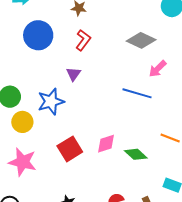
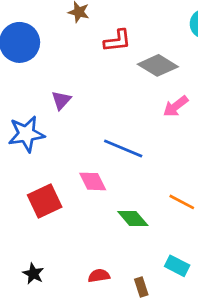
red L-shape: (83, 40) -> (117, 41), moved, turned 40
blue line: (137, 93) -> (123, 149), moved
pink diamond: (106, 144) -> (93, 181), moved, turned 75

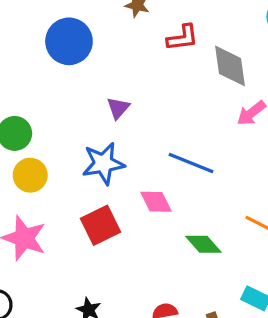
gray diamond: (158, 65) -> (230, 66), turned 51
blue star: (26, 134) -> (103, 163), moved

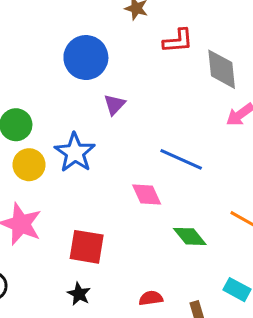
blue circle: (69, 41) -> (86, 58), moved
blue star: (103, 163) -> (75, 153), moved, turned -30
red square: (101, 225) -> (87, 247), moved, turned 33

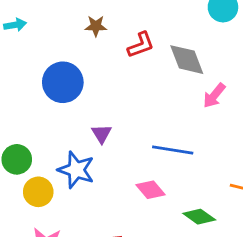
purple triangle: (115, 105) -> (102, 134), moved

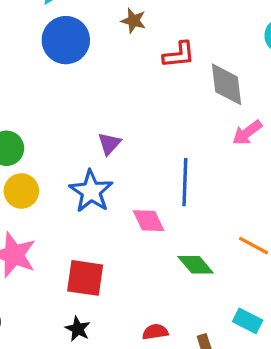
blue circle: (63, 82) -> (66, 40), moved
blue line: (173, 150) -> (185, 182), turned 69
blue star: (76, 170) -> (91, 191), moved

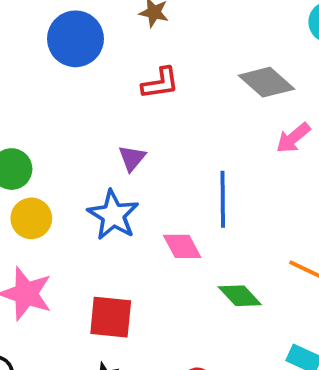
red L-shape: (179, 55) -> (160, 83), moved
gray diamond: (226, 84) -> (266, 82), turned -39

